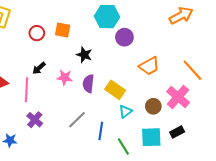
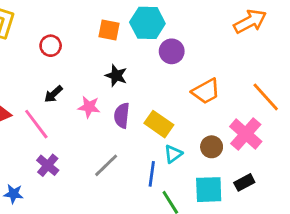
orange square: (63, 30) -> (109, 30), moved
pink line: (27, 90) -> (36, 124), turned -40
blue line: (101, 131) -> (152, 174), moved

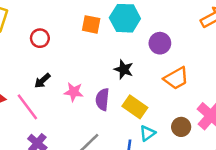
purple circle: (172, 51) -> (160, 43), moved
black star: (116, 76) -> (124, 69), moved

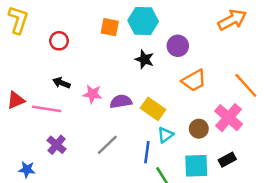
black star: (124, 69) -> (144, 59), moved
black arrow: (42, 81) -> (61, 83), turned 63
purple semicircle: (102, 99) -> (121, 101), turned 75
pink line: (27, 107) -> (47, 109), turned -44

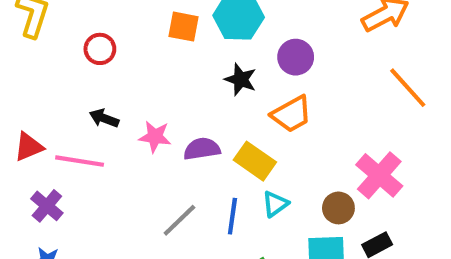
orange trapezoid: (194, 80) -> (292, 114), moved
orange line: (246, 85) -> (408, 88), moved
brown circle: (199, 129) -> (338, 208), moved
purple cross: (57, 145) -> (47, 206), moved
blue line: (147, 152) -> (232, 216), moved

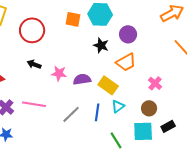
red circle: (100, 49) -> (32, 30), size x1.6
pink line: (80, 161) -> (34, 104), moved
pink cross: (379, 175) -> (155, 83), moved, size x0.6

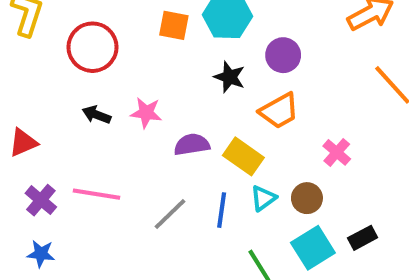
pink star: (59, 73) -> (146, 113), moved
brown circle: (149, 108) -> (307, 198), moved
cyan square: (143, 131) -> (313, 248), turned -30

